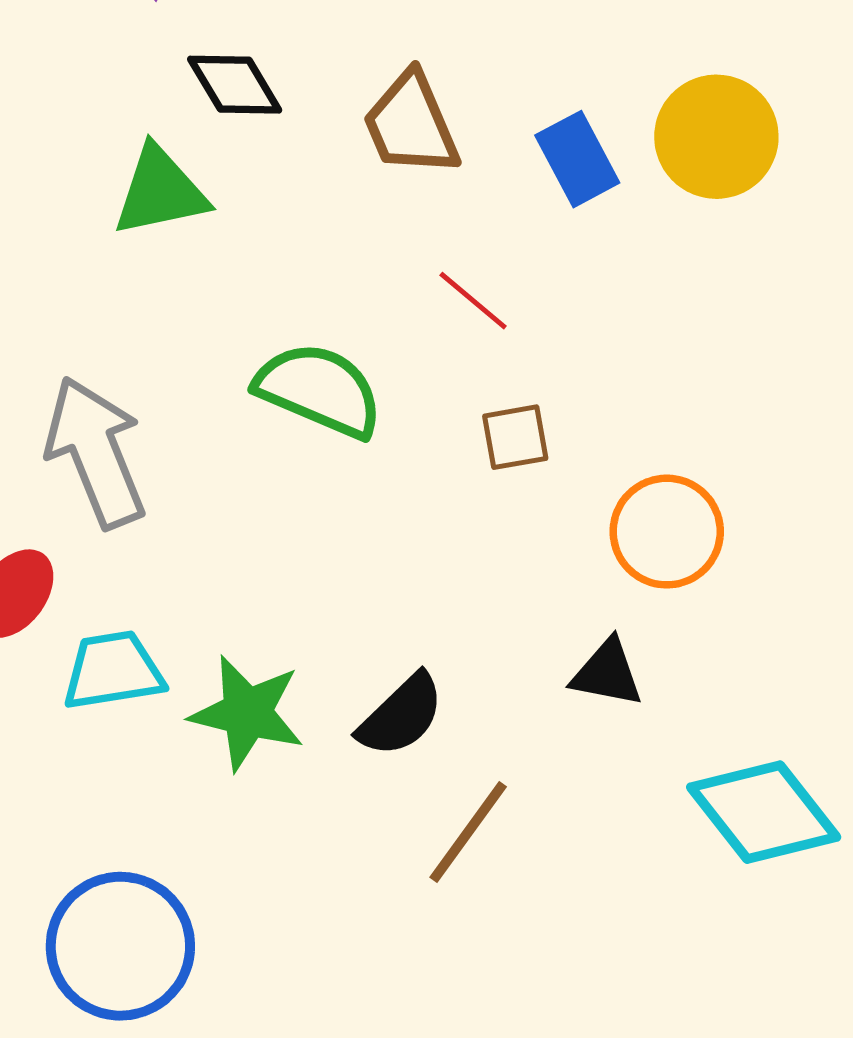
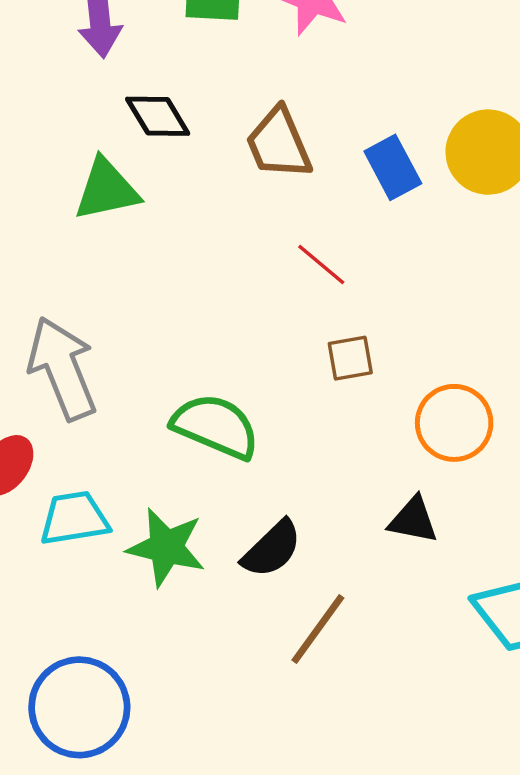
green semicircle: (319, 390) -> (216, 426), moved

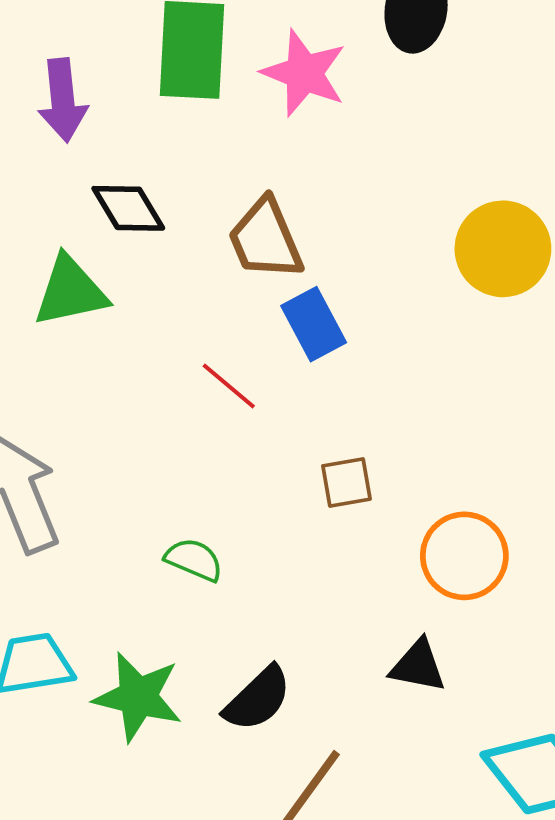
blue rectangle: (393, 167) -> (314, 324), moved
red line: (321, 264) -> (229, 386), moved
green semicircle: (216, 426) -> (194, 560), size x0.6

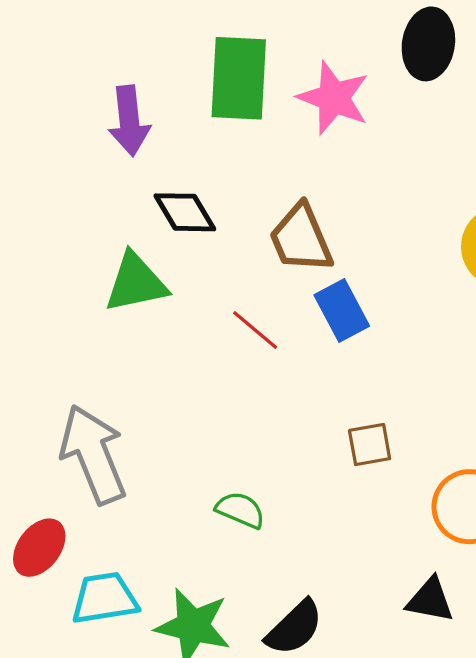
red line: (229, 386) -> (255, 330), moved

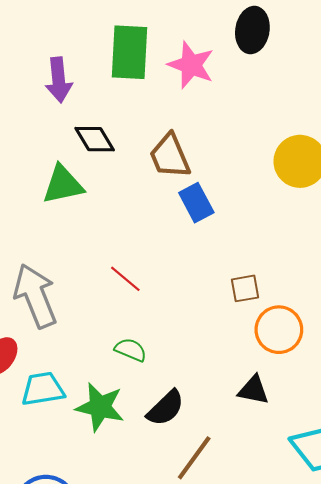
red line: (255, 330) -> (125, 279), moved
brown square: (370, 445) -> (245, 288), moved
green semicircle: (240, 510) -> (131, 350), moved

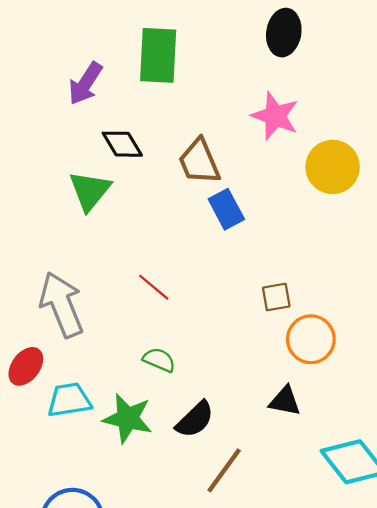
pink star: (191, 65) -> (275, 116), moved
purple arrow: (59, 80) -> (85, 83), turned 39
green triangle: (63, 185) -> (90, 191), turned -39

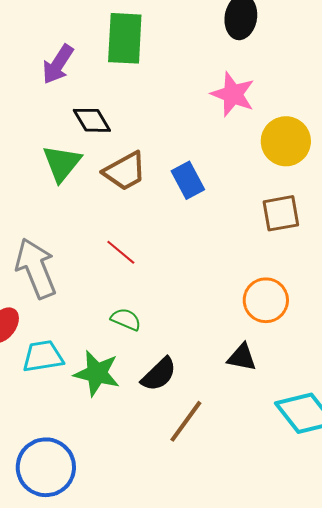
brown trapezoid: (199, 161) -> (125, 171), moved, turned -96
brown square: (276, 297) -> (281, 213), moved, size x1.4

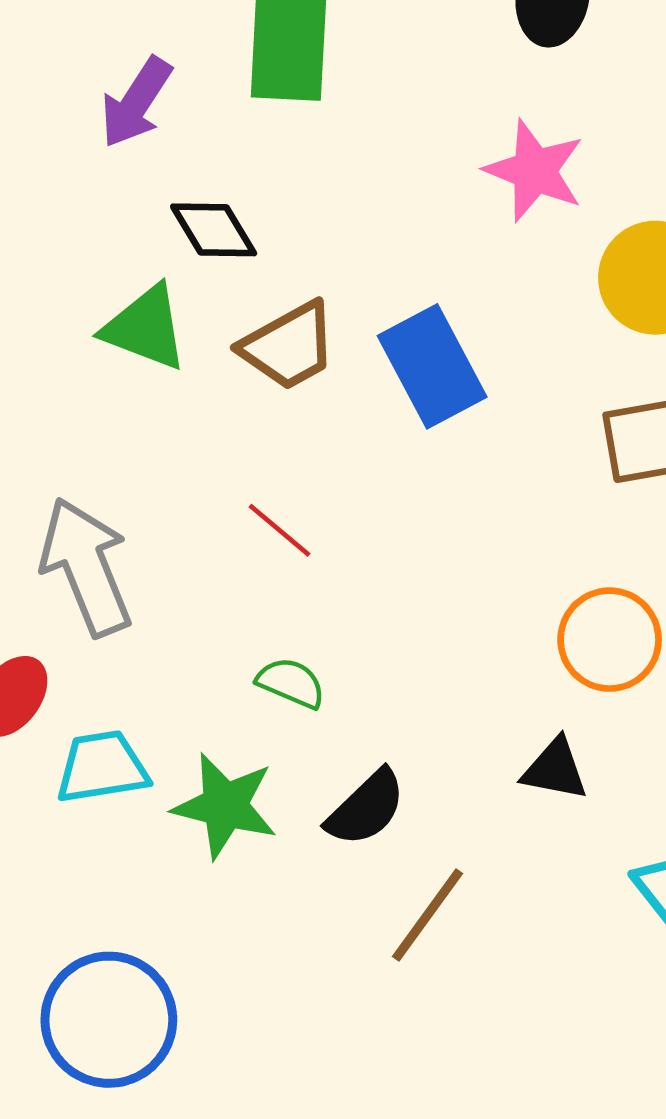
green triangle: (62, 163) -> (145, 328), turned -48
blue rectangle: (188, 180) -> (432, 366), size x1.4

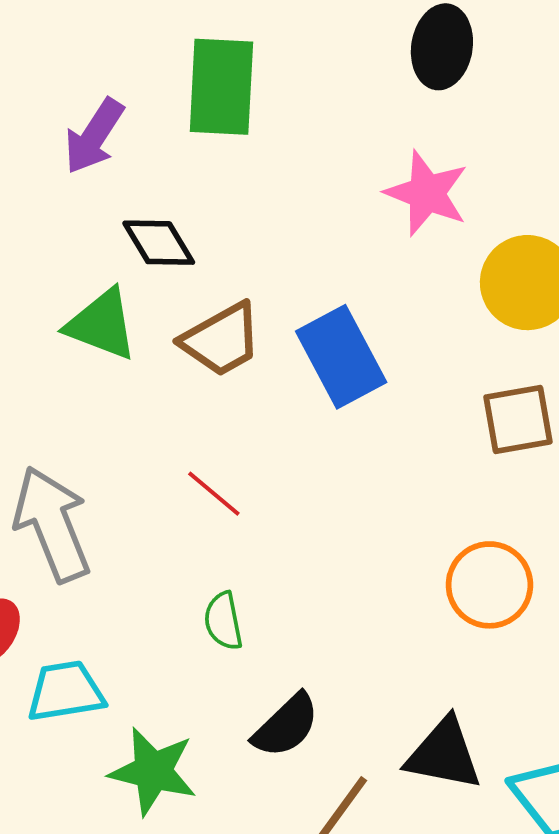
green semicircle: (291, 683) -> (223, 621), turned -124
black triangle: (555, 769) -> (444, 754), moved, size x1.4
green star: (225, 806) -> (153, 771), moved

